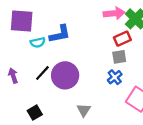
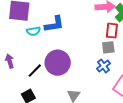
red rectangle: (122, 39) -> (112, 31), turned -63
black line: (42, 73) -> (35, 71), moved

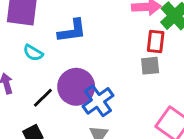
cyan semicircle: (33, 31) -> (33, 53), moved, turned 40
blue cross: (104, 66) -> (98, 101), moved, size x1.5

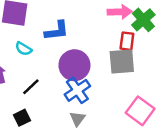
gray square: (150, 66) -> (122, 62), size x1.6
purple circle: (76, 87) -> (74, 65), moved

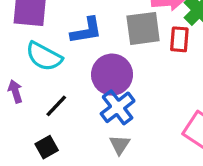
cyan semicircle: (24, 49) -> (44, 56), size x1.6
gray square: (122, 62) -> (143, 28), moved

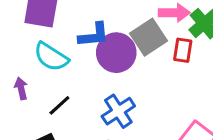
gray square: (143, 28) -> (149, 37), turned -30
purple circle: (112, 75) -> (116, 53), moved

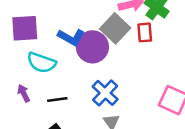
blue L-shape: (94, 35) -> (71, 37), turned 48
black line: (59, 105) -> (57, 99), turned 48

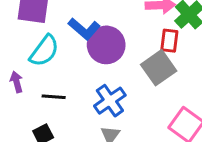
gray square: (115, 28) -> (159, 68), moved
cyan semicircle: (42, 63) -> (44, 51), turned -84

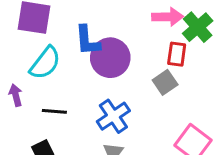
blue L-shape: (84, 29) -> (87, 40), turned 44
gray square: (159, 68) -> (165, 82), size x0.7

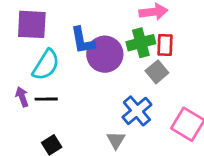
green cross: (198, 27) -> (141, 43), moved, turned 32
black line: (54, 111) -> (46, 99), moved
blue cross: (113, 116) -> (137, 111), moved

